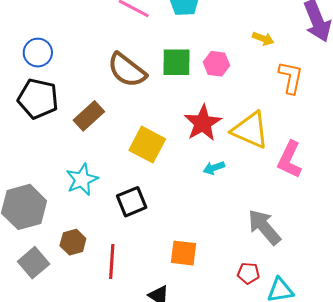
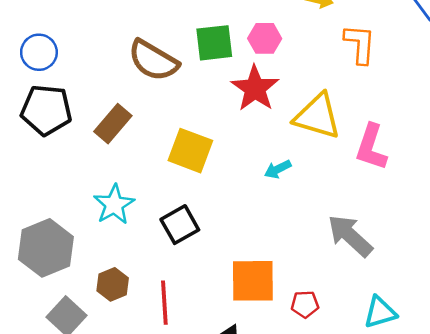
red star: (203, 123) -> (255, 88), moved
orange square: (184, 253) -> (253, 281), size x1.4
red pentagon: (248, 273) -> (305, 304), moved

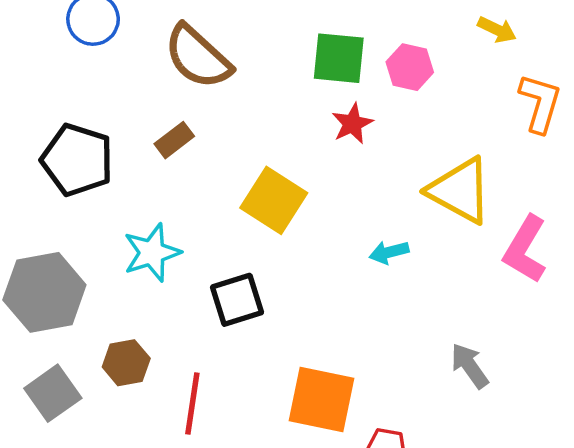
brown semicircle: (153, 60) -> (198, 57), moved
red star: (255, 88) -> (352, 124), moved, size x0.6
black pentagon: (46, 110) -> (77, 160), moved
brown rectangle: (113, 124) -> (174, 140), size x0.7
gray arrow: (350, 236) -> (470, 366), size x0.7

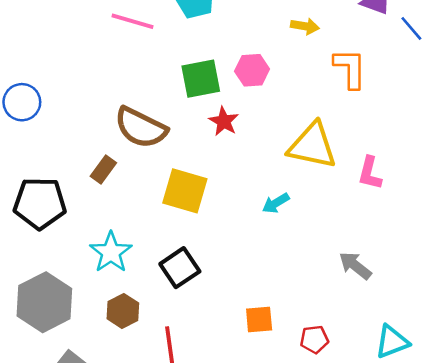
brown semicircle: (198, 57) -> (141, 128), moved
pink L-shape: (525, 249) -> (370, 173), size x0.7
brown hexagon: (126, 363) -> (123, 311), moved
orange square: (321, 399) -> (259, 320), size x0.6

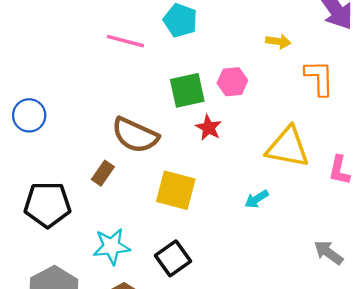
cyan star: (111, 252) -> (112, 246), turned 30

